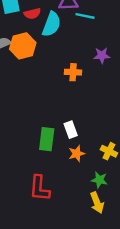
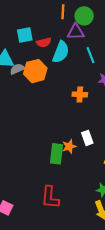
cyan line: (85, 16) -> (90, 55), moved, turned 56
white rectangle: (71, 130) -> (87, 138), moved
orange star: (77, 154) -> (69, 146), moved

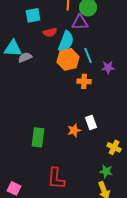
cyan square: (25, 35) -> (33, 15), moved
cyan line: (90, 55) -> (88, 55), moved
orange hexagon: (35, 71) -> (68, 59), moved
green rectangle: (57, 154) -> (38, 137), moved

